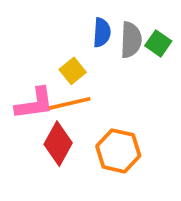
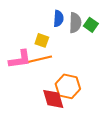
yellow square: (73, 71) -> (42, 40), turned -32
red diamond: (58, 144) -> (53, 99), moved, turned -45

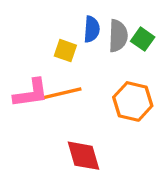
yellow square: (42, 40) -> (65, 51), moved
orange hexagon: (68, 86) -> (133, 101), moved

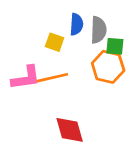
green square: (143, 39) -> (115, 46), moved, turned -30
orange hexagon: (133, 101) -> (108, 67), moved

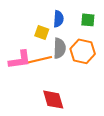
gray semicircle: (98, 30) -> (60, 48), moved
green square: (115, 46) -> (88, 20), moved

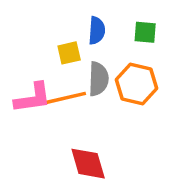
yellow square: (42, 33) -> (69, 53), turned -32

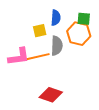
orange hexagon: (136, 84) -> (79, 34), moved
red diamond: (88, 164) -> (51, 95), turned -55

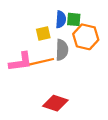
green square: (84, 19) -> (74, 19), moved

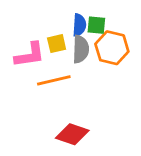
gray semicircle: (62, 50) -> (81, 49), moved
pink L-shape: (21, 62) -> (30, 55), moved

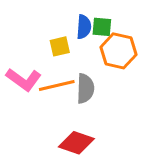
gray semicircle: (81, 49) -> (85, 89), moved
pink L-shape: (30, 55) -> (24, 80), moved, turned 44

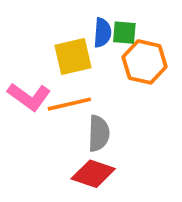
yellow square: (60, 46) -> (73, 56), size x1.5
gray semicircle: (85, 89) -> (99, 133), moved

